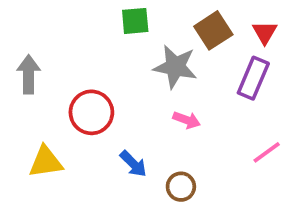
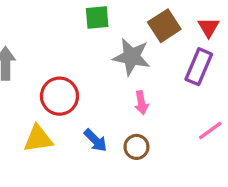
pink arrow: (187, 120) -> (141, 103), turned 60
yellow triangle: (46, 162) -> (38, 139), moved
brown circle: (181, 187) -> (136, 147), moved

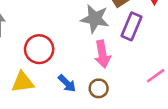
purple rectangle: (199, 67) -> (132, 26), moved
pink arrow: (141, 103) -> (102, 54), size x1.5

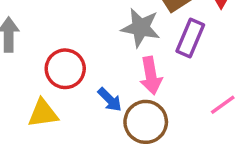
blue arrow: (67, 83) -> (110, 100), moved
brown circle: (99, 88) -> (146, 122), size x1.6

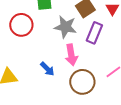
red circle: (65, 69) -> (21, 25), moved
brown circle: (146, 122) -> (82, 82), moved

